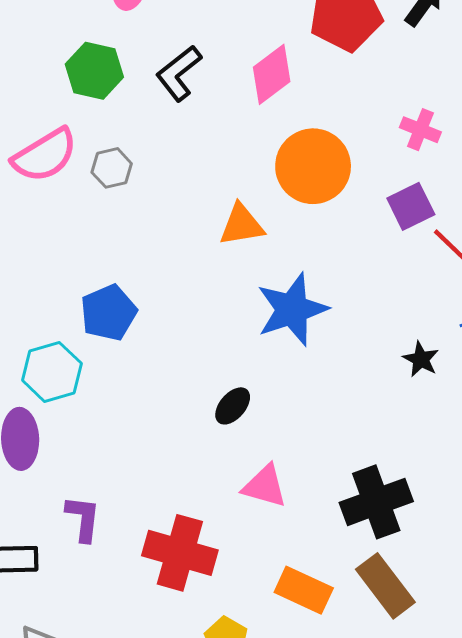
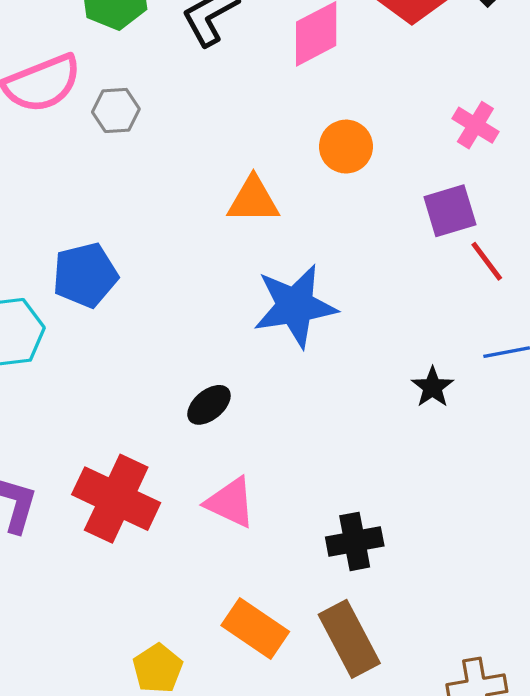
orange circle: (313, 166) -> (346, 147), size x0.6
black cross: (376, 502) -> (355, 541), size x0.7
red cross: (180, 553) -> (116, 499), moved

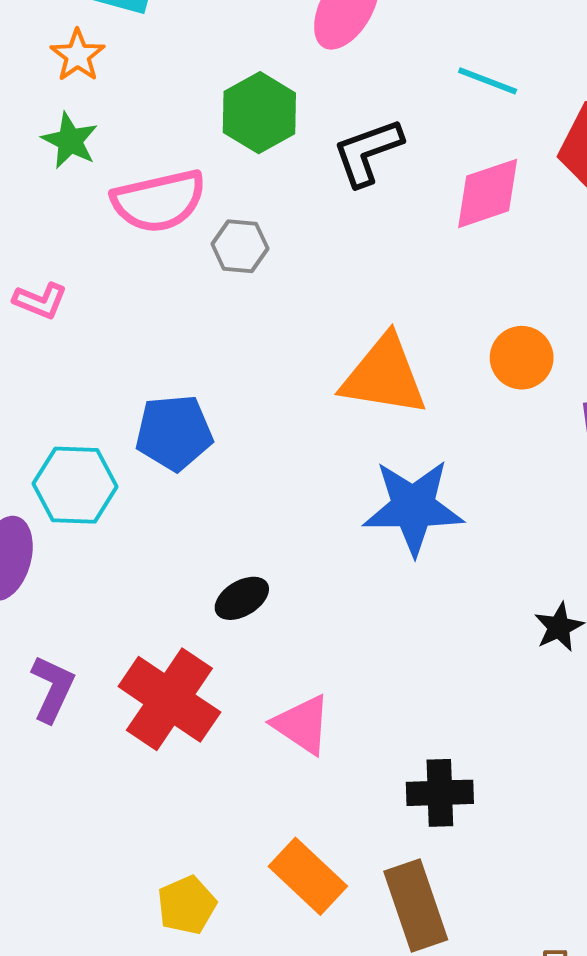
orange circle: (346, 147) -> (522, 358), moved
orange triangle: (253, 200) -> (384, 376), size x1.4
black ellipse: (209, 405) -> (242, 598), moved

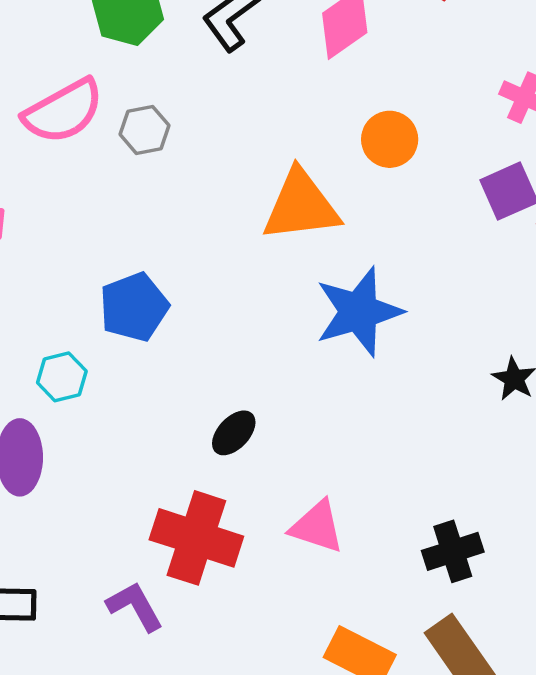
orange circle: (522, 358) -> (390, 139), moved
cyan hexagon: (75, 485) -> (62, 377), size x0.7
purple L-shape: (53, 689) -> (135, 606), moved, turned -38

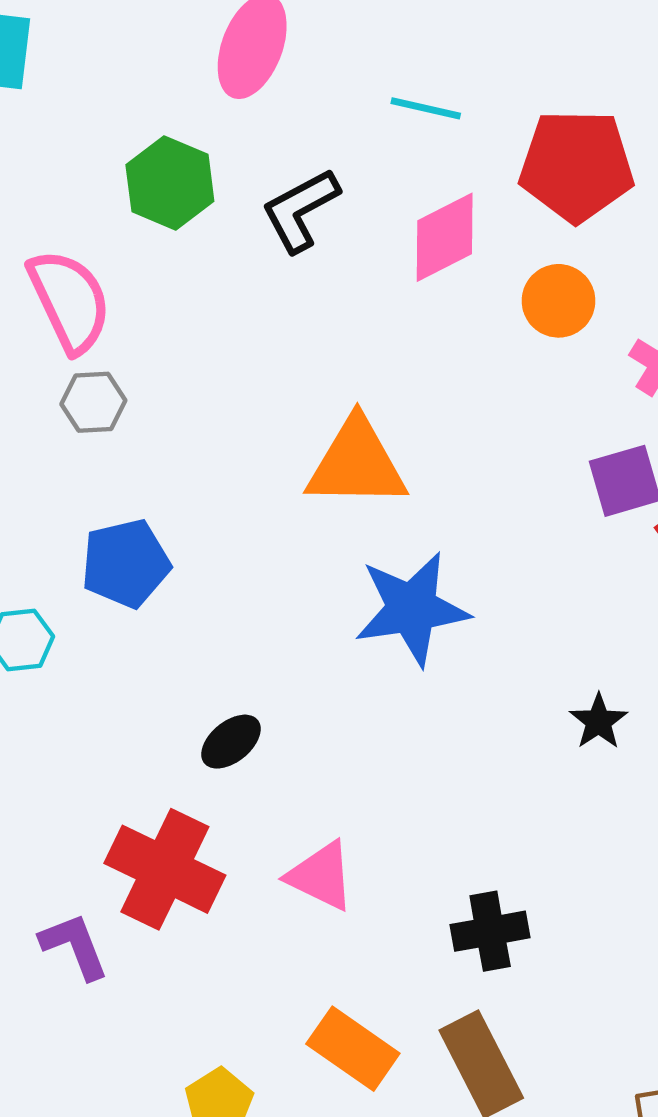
pink semicircle: (63, 111) -> (70, 301), turned -94
gray hexagon: (145, 130) -> (93, 402), moved
orange circle: (390, 139) -> (559, 301), moved

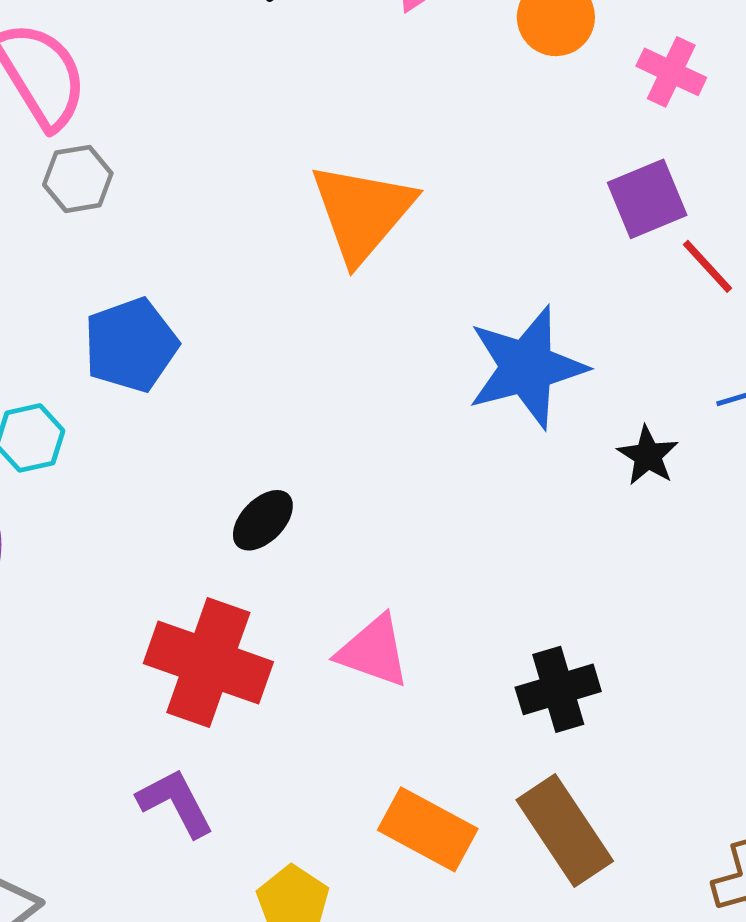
orange triangle: (357, 463) -> (362, 212), turned -44
blue star: (412, 609) -> (527, 367), moved
purple L-shape: (74, 946) -> (176, 803), moved

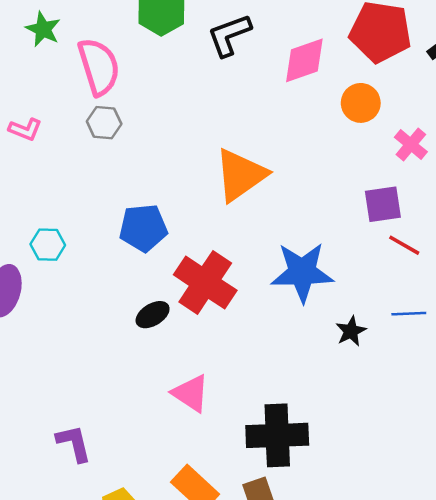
red line: (707, 266) -> (404, 245), turned -32
blue pentagon: (131, 345) -> (143, 228), moved
red cross: (208, 663) -> (205, 283), moved
black cross: (558, 689) -> (277, 435), size x1.5

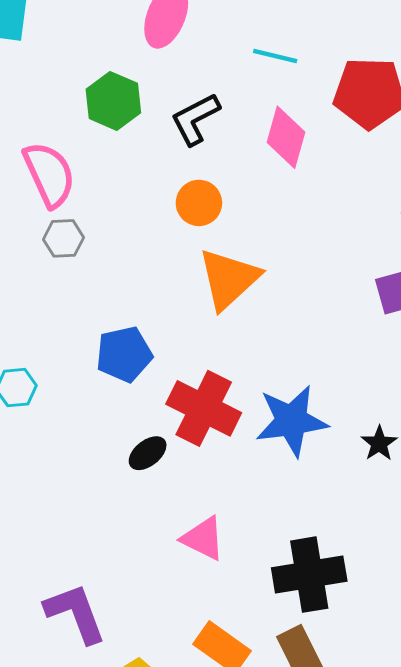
pink diamond: (304, 60) -> (286, 137), turned -48
orange circle: (361, 103) -> (199, 203), moved
blue star: (302, 272) -> (292, 421), moved
purple L-shape: (74, 443) -> (75, 613), size x1.4

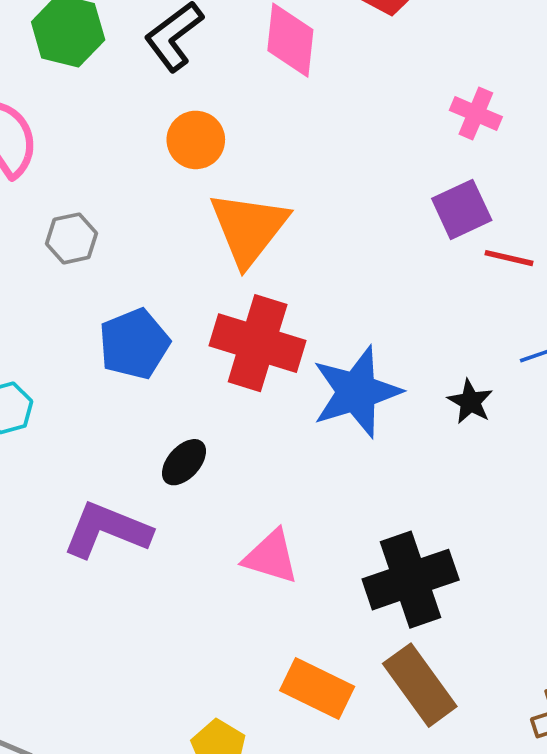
gray hexagon: (64, 238) -> (71, 238), moved
red cross: (204, 408) -> (258, 343), moved
purple L-shape: (75, 613) -> (107, 530), moved, turned -38

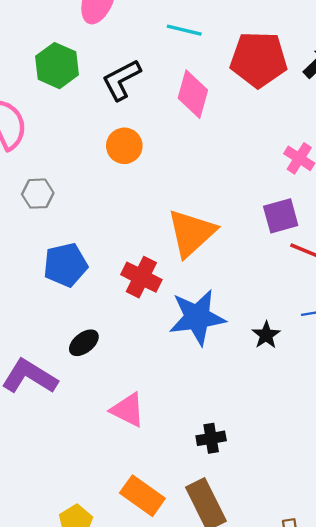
orange triangle: (249, 228) -> (191, 233), moved
red cross: (258, 343) -> (141, 277), size x0.7
black cross: (411, 580) -> (211, 438), size x0.5

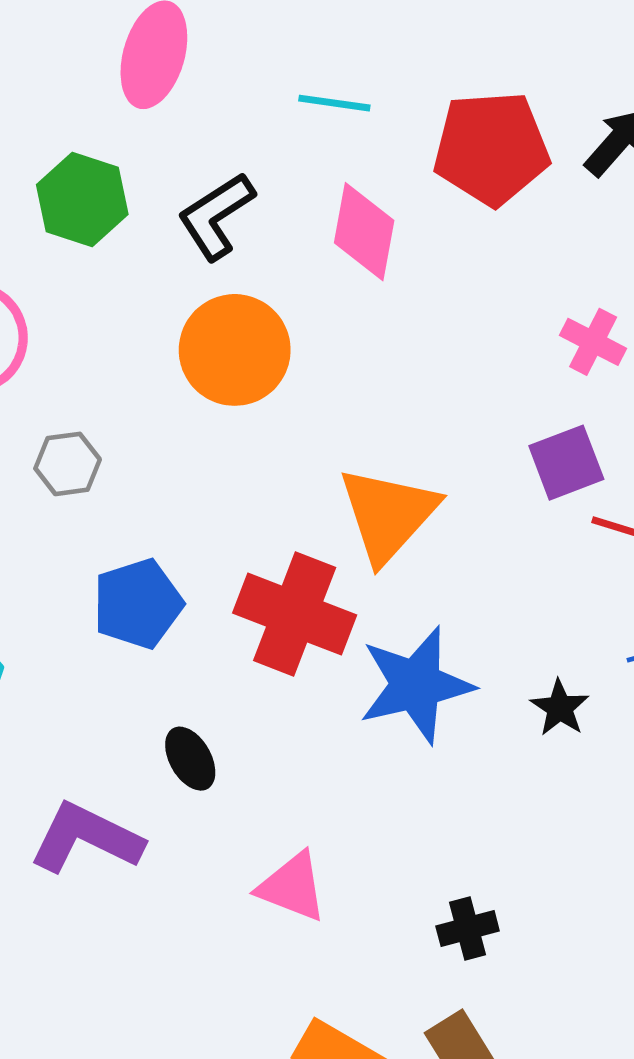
orange circle: (124, 146) -> (235, 350), size x1.5
red cross: (141, 277) -> (295, 614), size x1.4
black ellipse: (84, 343) -> (190, 759), turned -76

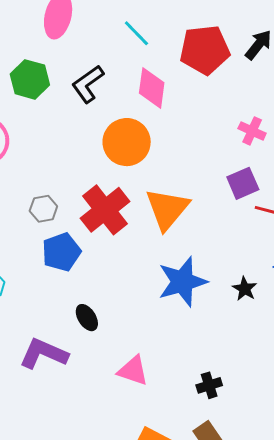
cyan line: (334, 103) -> (136, 33), turned 40
orange circle: (235, 350) -> (127, 142), moved
gray hexagon: (68, 464) -> (43, 209), moved
red cross: (295, 614) -> (105, 210), moved, turned 33

